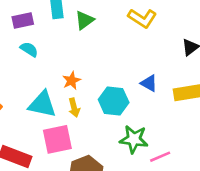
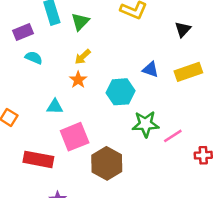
cyan triangle: (42, 104) -> (55, 107), size x0.6
yellow arrow: (74, 108) -> (83, 57), moved, turned 72

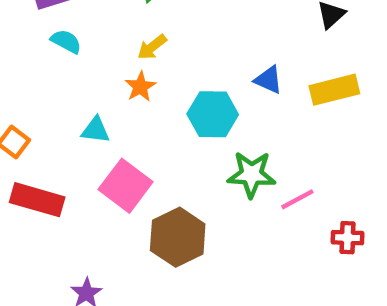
pink square: (75, 137) -> (126, 186), turned -36
red rectangle: (38, 159) -> (37, 200), moved

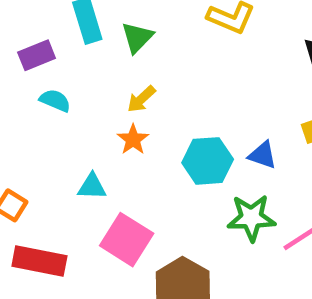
blue triangle: (268, 80) -> (263, 155), moved

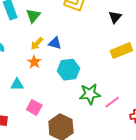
blue triangle: (263, 155) -> (55, 43), moved
pink square: (127, 240) -> (34, 107), size x0.7

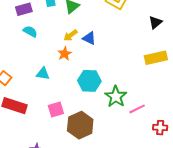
cyan hexagon: (69, 70) -> (89, 81), moved
green star: (90, 94) -> (116, 97), turned 30
pink square: (34, 107) -> (56, 110), moved, turned 35

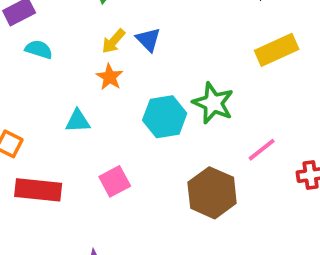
blue triangle: (89, 38) -> (148, 39), turned 32
green star: (116, 97) -> (213, 103), moved
brown hexagon: (80, 125) -> (212, 193), moved

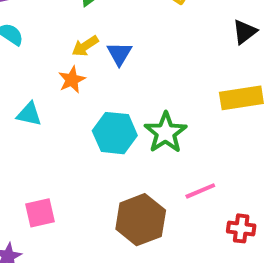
pink square: (115, 181) -> (40, 213), moved

